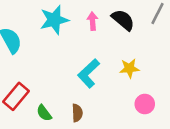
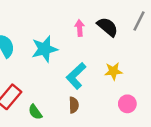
cyan star: (54, 20) -> (45, 49), moved
brown semicircle: (77, 113) -> (74, 105), moved

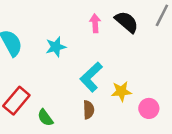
cyan star: (45, 49) -> (56, 47), size x0.7
yellow star: (113, 71) -> (121, 91), moved

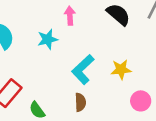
pink arrow: (95, 23) -> (70, 16), moved
yellow star: (121, 91) -> (121, 69), moved

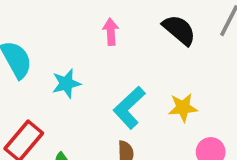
cyan star: (48, 39) -> (66, 84), moved

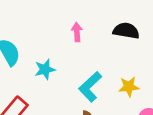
black semicircle: (179, 30) -> (126, 31), turned -30

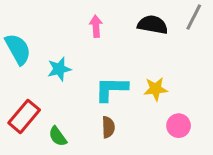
cyan L-shape: (90, 87) -> (111, 89), turned 44

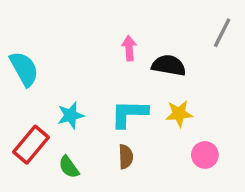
black semicircle: (153, 25) -> (169, 65), moved
pink arrow: (96, 26) -> (129, 48), moved
cyan star: (59, 69) -> (71, 115), moved

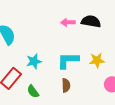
pink arrow: (129, 48) -> (68, 22), turned -88
black semicircle: (169, 65) -> (91, 21), moved

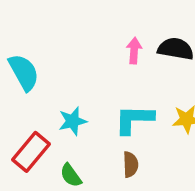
pink arrow: (68, 22) -> (134, 51), turned 96

